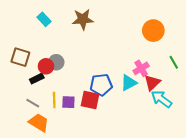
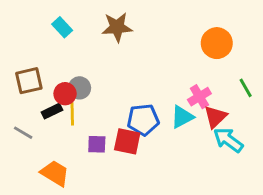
brown square: (20, 57) -> (29, 81), turned -30
yellow line: (54, 100) -> (72, 114), moved
gray line: (33, 103) -> (23, 133), moved

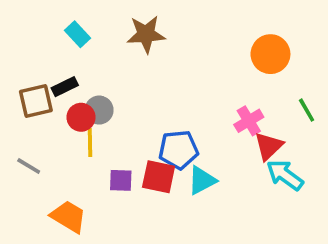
black rectangle: (52, 111) -> (65, 87), moved
cyan triangle: (182, 117) -> (202, 180), moved

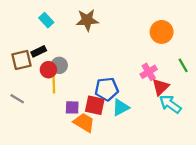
orange trapezoid: (68, 216) -> (84, 122), moved

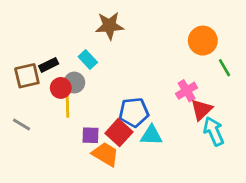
cyan rectangle: (46, 20) -> (88, 60), moved
green line: (183, 65) -> (224, 68), moved
cyan arrow: (170, 104) -> (214, 131), turned 30
red square: (95, 105) -> (119, 133), turned 30
cyan triangle: (121, 107) -> (151, 135), turned 30

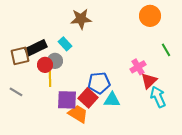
orange circle: (203, 41) -> (150, 16), moved
black rectangle: (49, 65) -> (36, 48), size x1.5
purple square: (91, 135) -> (67, 100), size x1.5

